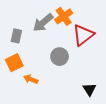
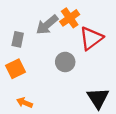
orange arrow: (31, 79) -> (25, 103), moved
black triangle: (89, 89) -> (98, 98), size x1.5

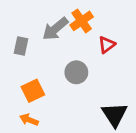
red triangle: (91, 38) -> (107, 45), size x0.6
orange square: (15, 69) -> (33, 91), moved

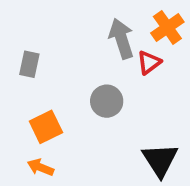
orange cross: (82, 21) -> (167, 28), moved
gray arrow: (55, 29) -> (121, 39), moved, turned 112

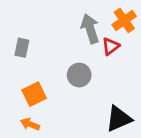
black triangle: (160, 160) -> (119, 119), turned 40

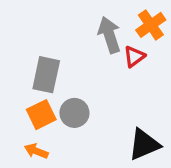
gray rectangle: (22, 48) -> (46, 75), moved, size x1.5
gray circle: (79, 75) -> (74, 113), moved

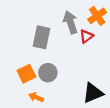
gray rectangle: (46, 75) -> (41, 37), moved
orange arrow: (36, 151) -> (36, 97), moved

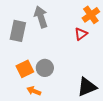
gray arrow: (70, 22) -> (41, 17), moved
gray rectangle: (41, 37) -> (18, 31), moved

